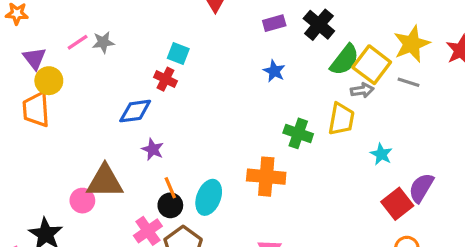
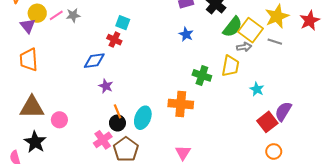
yellow circle: (49, 81) -> (37, 13), moved
brown triangle: (105, 181) -> (32, 107), moved

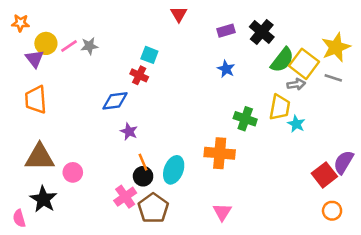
cyan star: (257, 89) -> (296, 124), moved

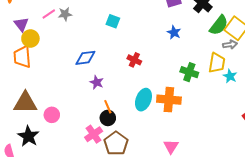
yellow circle: (46, 43) -> (30, 39), moved
red cross: (139, 75) -> (134, 60), moved
cyan ellipse: (174, 170) -> (143, 100), moved

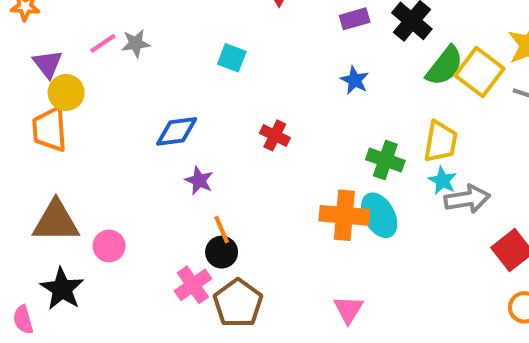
gray arrow: (230, 45) -> (467, 199), moved, size x1.5
cyan star: (230, 76) -> (443, 180), moved
cyan ellipse: (143, 100) -> (379, 215), moved, turned -50

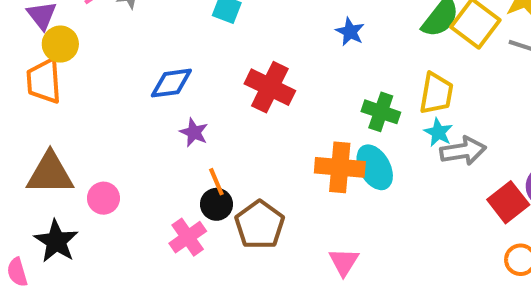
red cross: (275, 135) -> (270, 87), size x1.6
brown pentagon: (238, 303) -> (260, 225), moved

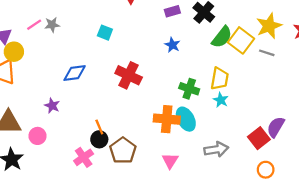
purple star: (194, 132) -> (52, 106), moved
gray arrow: (463, 151) -> (216, 149), moved
pink triangle: (344, 262) -> (170, 161), moved

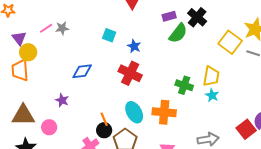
green semicircle: (222, 37) -> (178, 33), moved
blue star: (172, 45) -> (134, 46), moved
cyan ellipse: (186, 119) -> (134, 112), moved

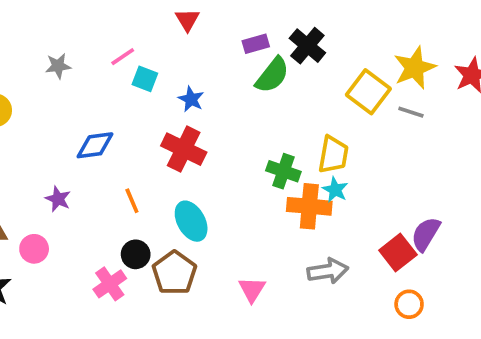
pink line: (46, 28) -> (123, 57), moved
orange cross: (164, 112) -> (309, 206), moved
orange line: (104, 119) -> (132, 201), moved

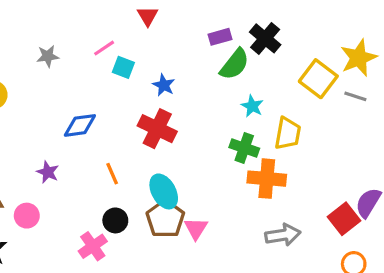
red triangle: (187, 20) -> (148, 16), moved
cyan star: (335, 190) -> (252, 106), moved
brown pentagon: (174, 273) -> (165, 219), moved
pink triangle: (252, 289) -> (196, 228), moved

